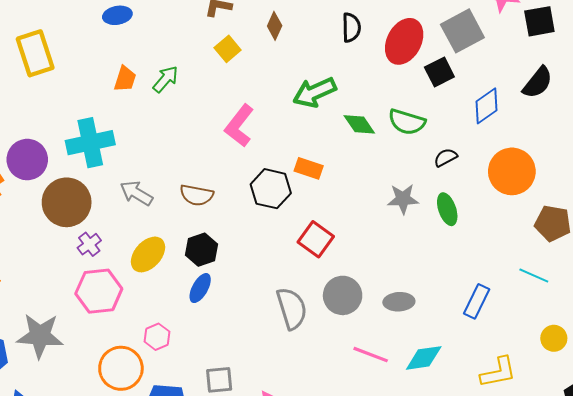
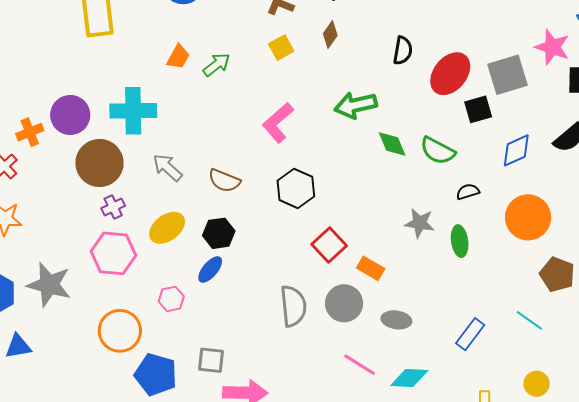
orange rectangle: (309, 168) -> (371, 268), moved
pink hexagon: (157, 337) -> (171, 299), moved

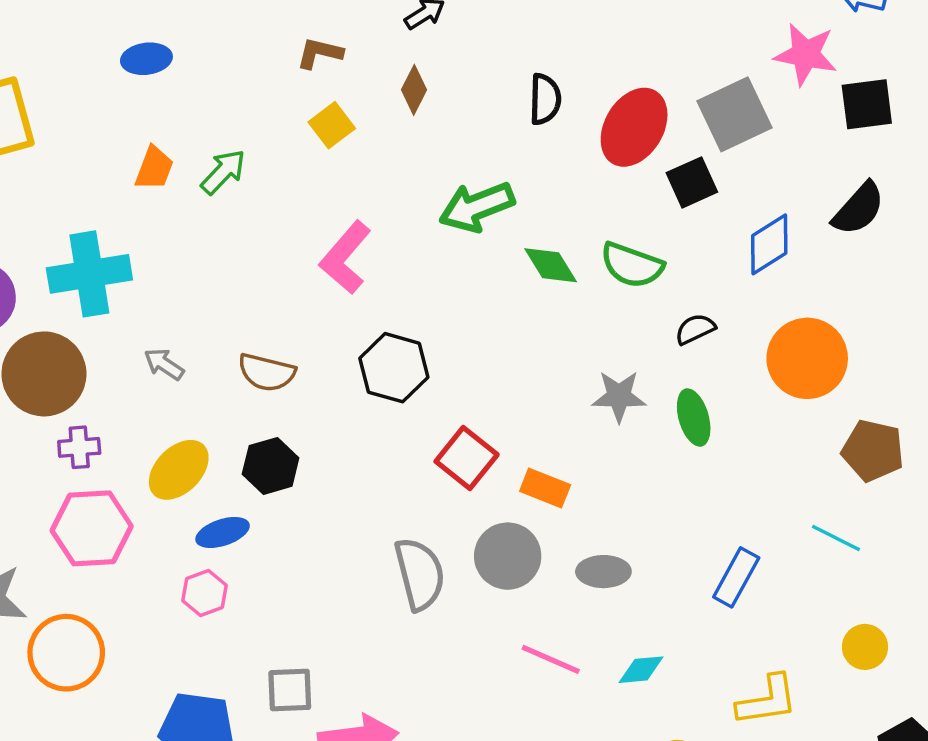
gray arrow: (167, 167) -> (164, 364), size x0.7
purple cross: (113, 207) -> (79, 447), turned 30
blue ellipse: (210, 269) -> (223, 532), moved, turned 40
orange circle: (120, 331) -> (66, 653), moved
cyan diamond: (409, 378) -> (641, 670), size x0.7

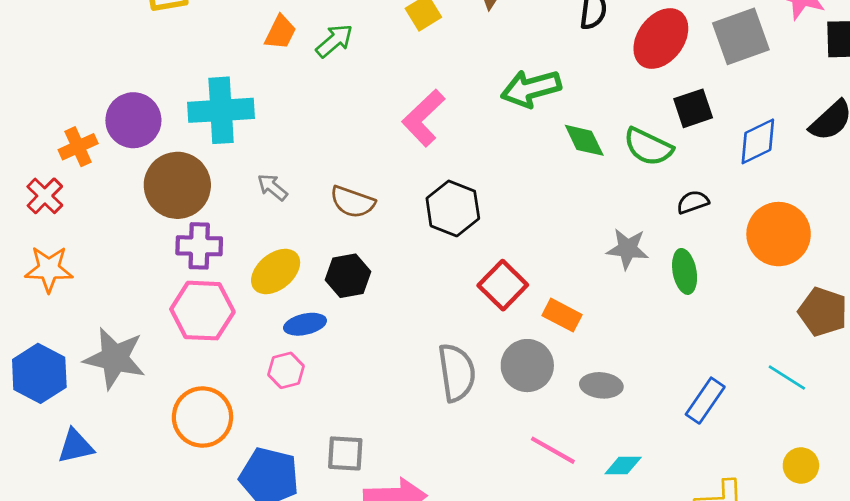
black square: (692, 182) -> (693, 108), moved
purple cross: (79, 447) -> (199, 246), size x1.4
orange circle: (66, 653) -> (202, 417), moved

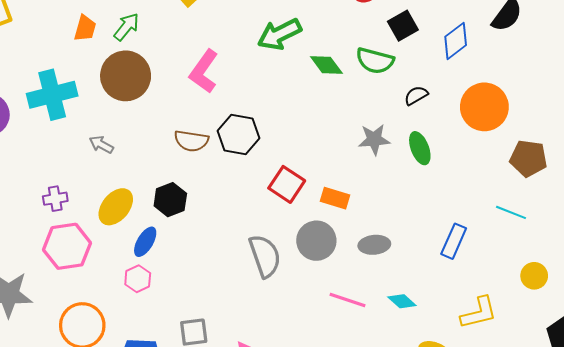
brown circle: (177, 185) -> (126, 76), moved
brown semicircle: (352, 202) -> (191, 141), moved
purple cross: (199, 246) -> (55, 199), size x0.7
blue ellipse: (305, 324) -> (145, 242), turned -36
cyan diamond: (623, 466) -> (402, 301), turned 52

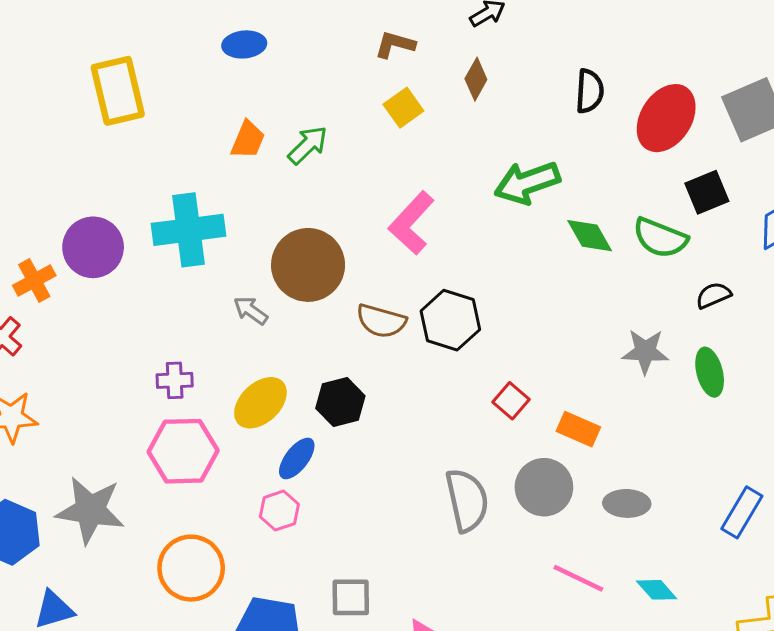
brown circle: (126, 76) -> (308, 265), moved
red square: (287, 184) -> (511, 401), size x0.7

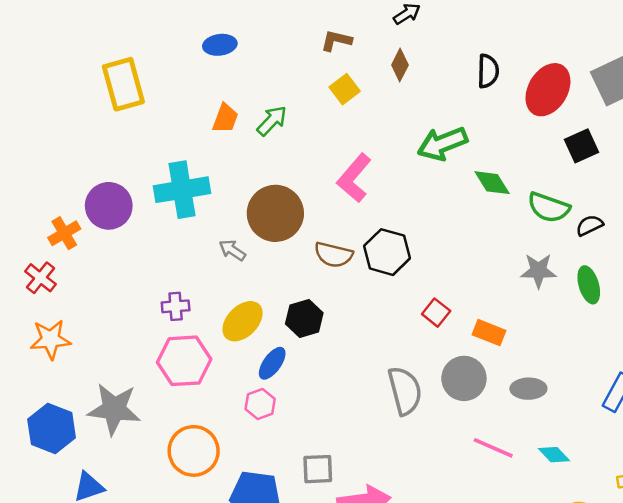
green semicircle: (660, 238) -> (549, 207), moved

